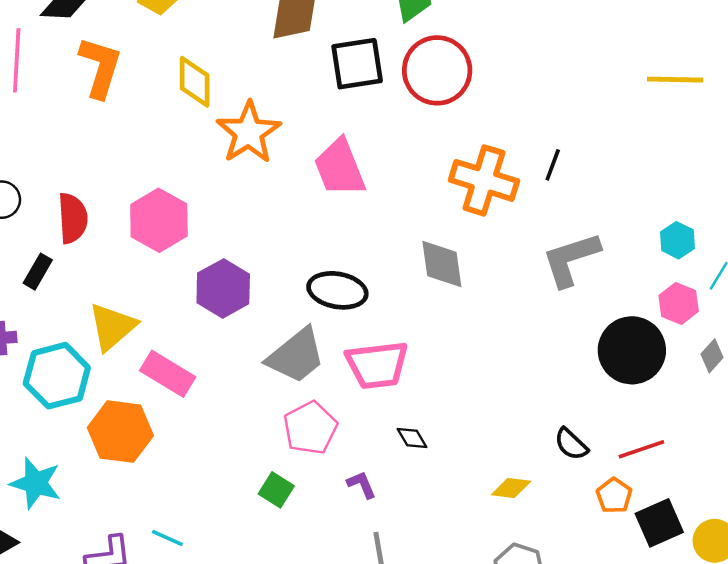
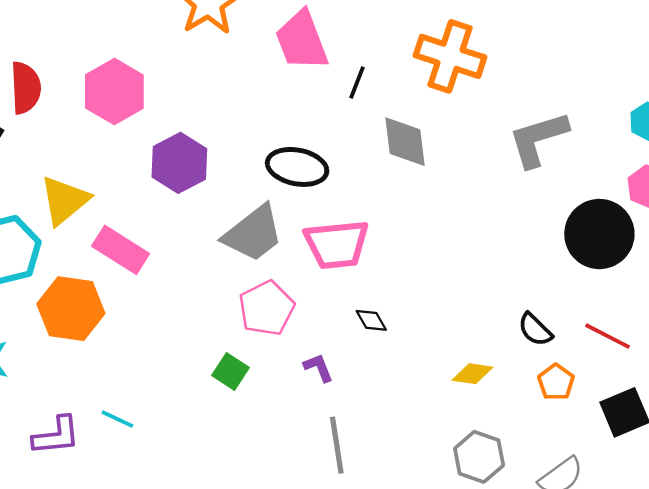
black line: (553, 165) -> (357, 82), moved
red line: (641, 449) -> (607, 336), turned 45
orange pentagon: (614, 496) -> (556, 382), moved

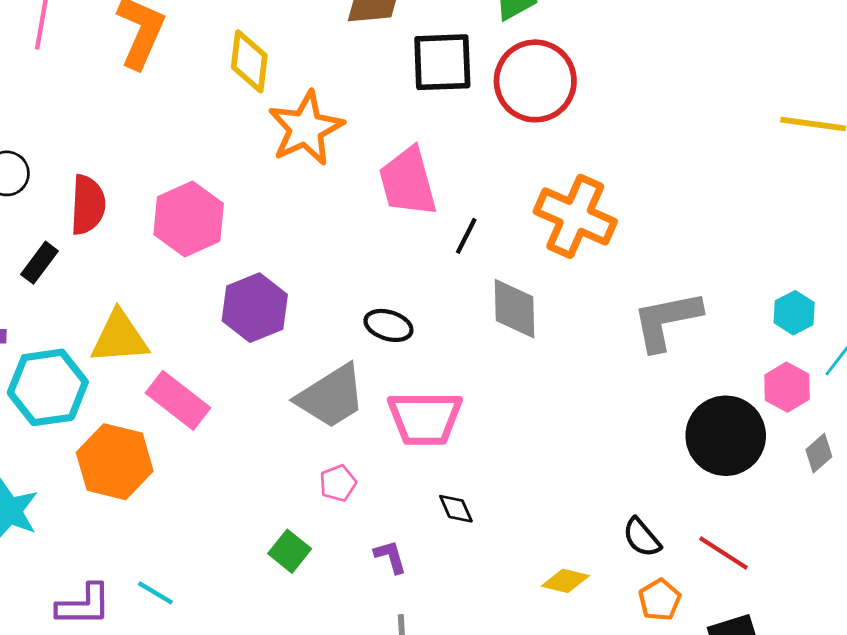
black ellipse: (297, 167) -> (388, 325), size x0.7
yellow triangle: (64, 200) -> (119, 338), turned 30
pink pentagon: (267, 308) -> (338, 483), size x0.6

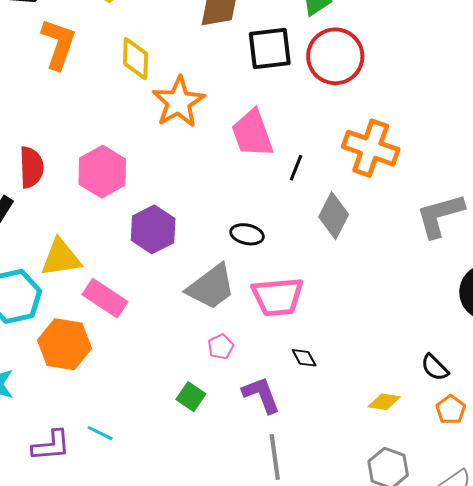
gray diamond: (515, 309) -> (334, 216), turned 33
purple L-shape: (390, 557) -> (261, 395), size x1.6

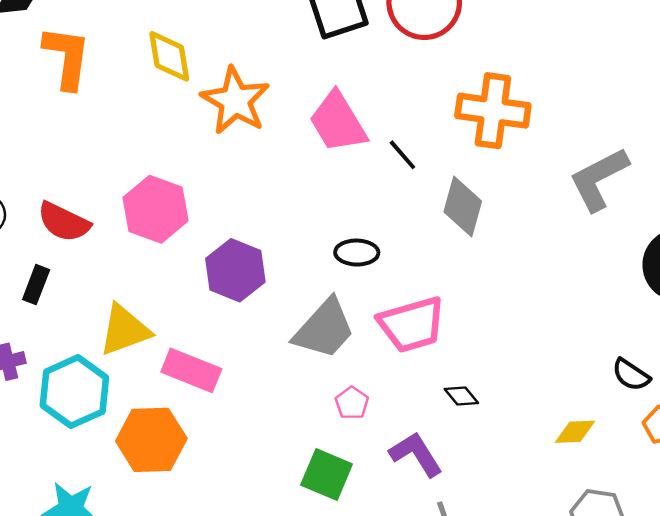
red semicircle: (31, 167) -> (64, 222), turned 129
black line: (296, 168) -> (402, 155), turned -52
green square: (191, 397) -> (327, 475), size x1.4

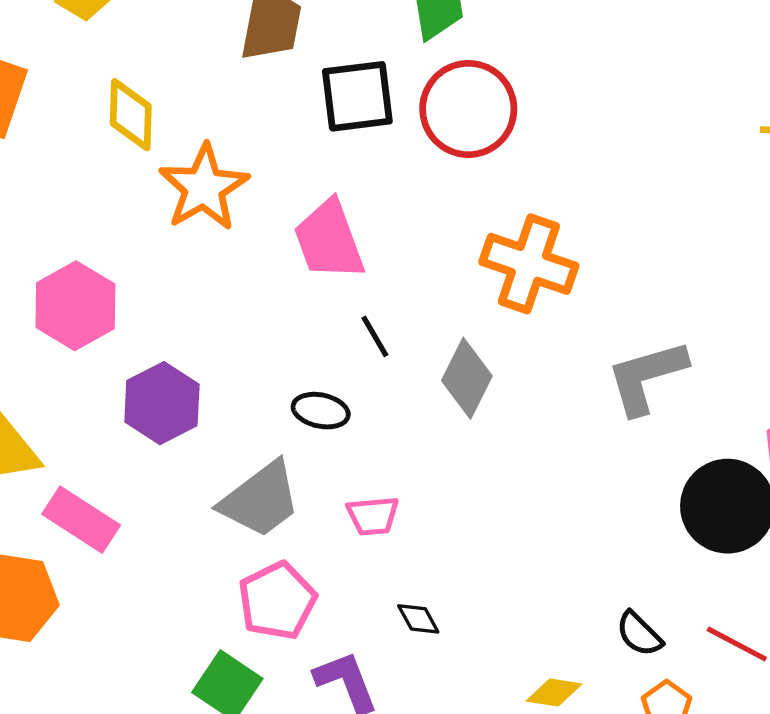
black line: (402, 155) -> (375, 336), moved
pink trapezoid: (412, 325) -> (373, 516), size x0.6
pink pentagon: (352, 403) -> (277, 601), size x1.8

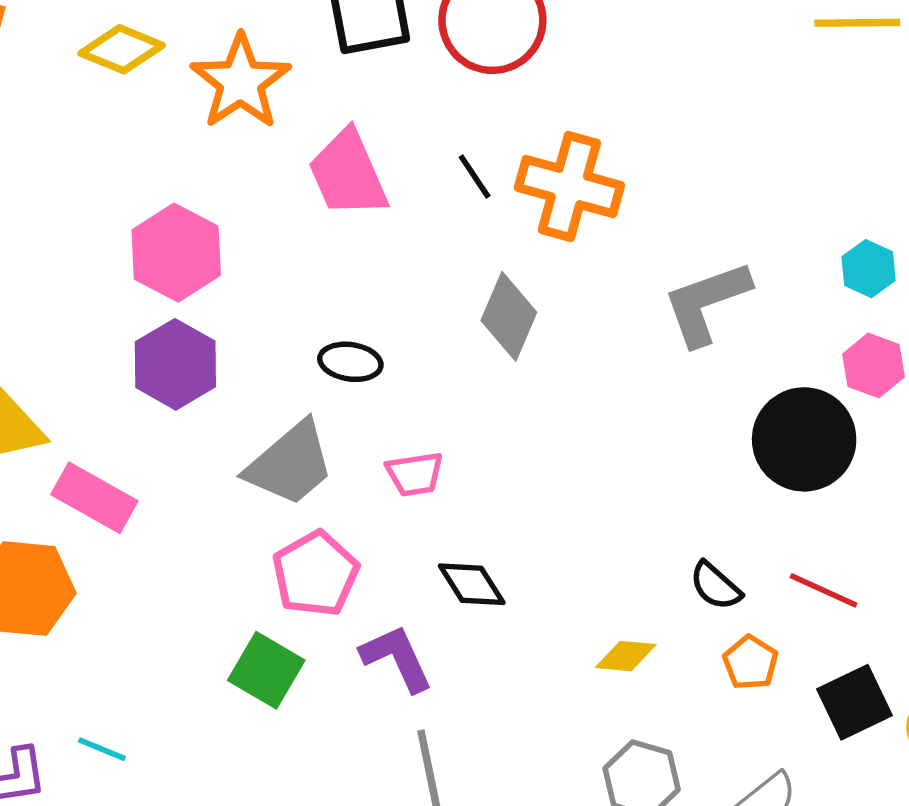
yellow diamond: (131, 115) -> (122, 49), turned -66
orange star: (204, 187) -> (241, 82), moved
pink hexagon: (75, 306) -> (176, 253), moved
black line: (375, 336) -> (475, 176), moved
black diamond: (418, 619) -> (472, 584), size x1.4

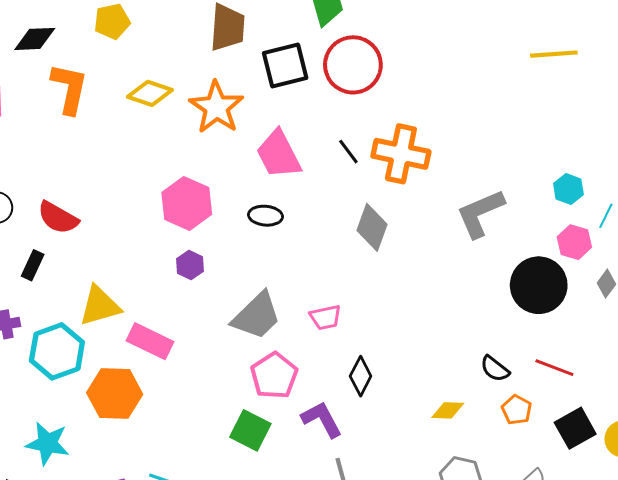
black ellipse: (350, 362) -> (265, 216), moved
purple hexagon: (175, 364) -> (190, 265), size x0.6
black diamond: (472, 584) -> (361, 376), turned 63

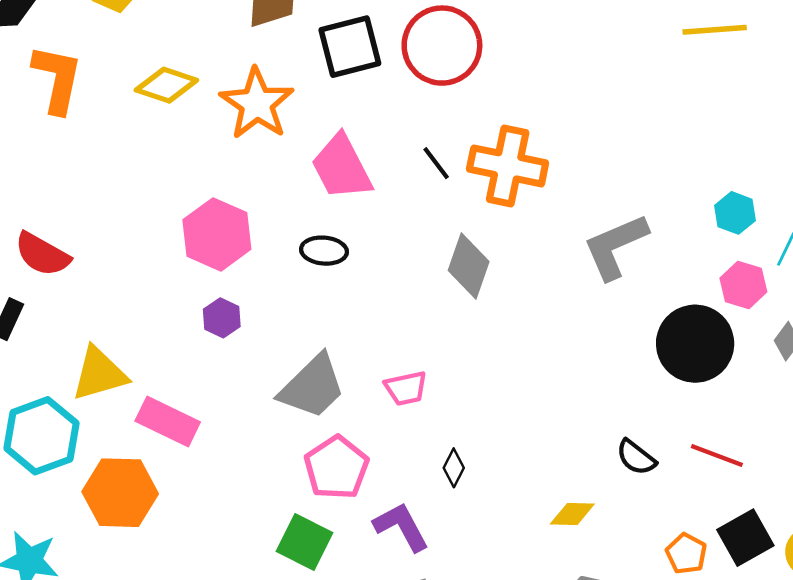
black diamond: (361, 376) -> (454, 468), size x0.7
orange pentagon: (517, 410) -> (686, 554), moved

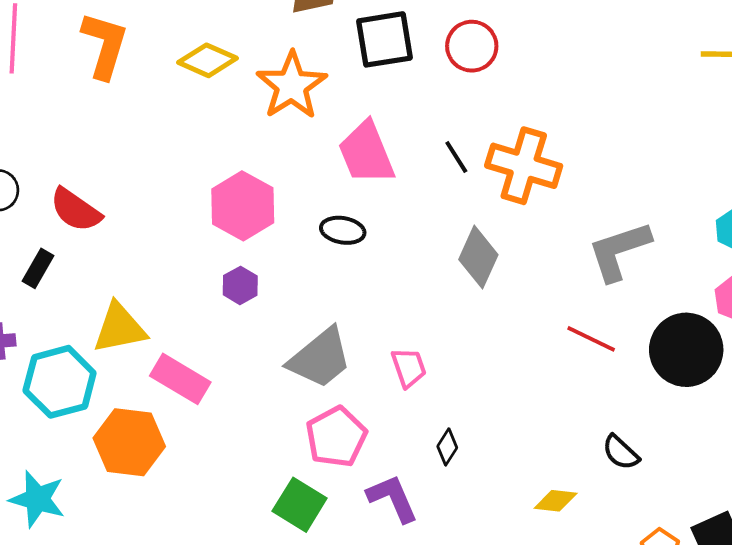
red circle: (442, 46) -> (472, 46), size x0.7
pink trapezoid: (406, 388) -> (409, 368), turned -102
red line: (717, 455) -> (591, 339), moved

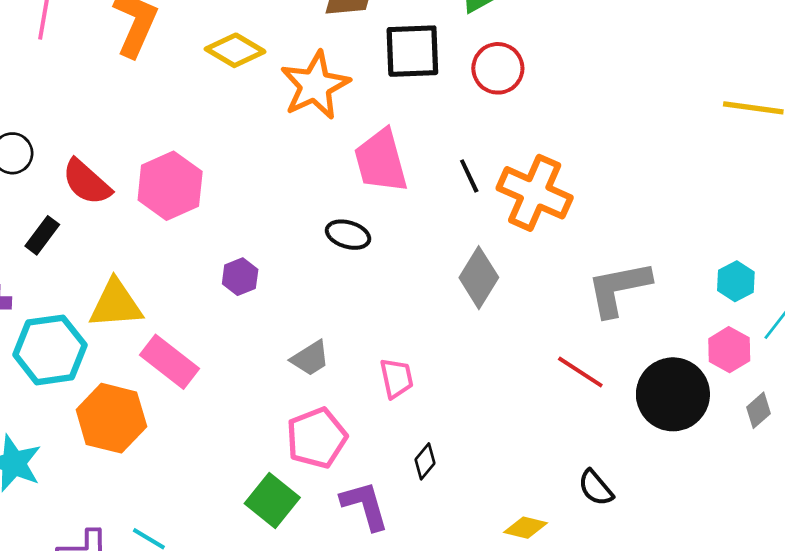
pink hexagon: (243, 206) -> (170, 186), moved
gray trapezoid: (320, 358) -> (310, 358), size x0.6

